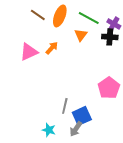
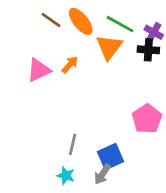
orange ellipse: (60, 16) -> (81, 21), turned -60
orange triangle: (81, 35) -> (109, 47), size x1.5
gray line: (65, 106) -> (73, 144), moved

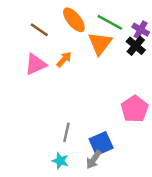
brown line: (51, 20) -> (39, 30), moved
black cross: (148, 50) -> (136, 46), turned 36

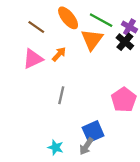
gray line: (66, 132) -> (61, 95), moved

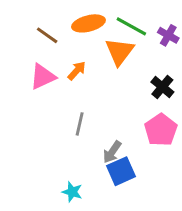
orange ellipse: (68, 18) -> (88, 23), turned -65
black cross: (125, 42) -> (162, 87), moved
gray arrow: (86, 146) -> (112, 152), moved

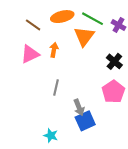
orange arrow: (77, 71) -> (54, 50), turned -32
gray arrow: (112, 152) -> (79, 107), turned -56

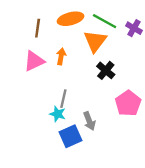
brown line: (33, 25) -> (38, 28), turned 63
black cross: (114, 61) -> (106, 70), moved
blue square: (85, 121) -> (71, 136), moved
cyan star: (51, 135) -> (58, 114), moved

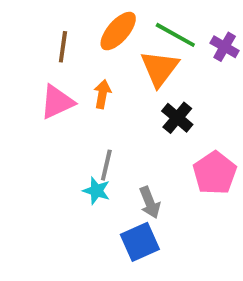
orange ellipse: (71, 19) -> (118, 31), turned -35
blue square: (71, 136) -> (140, 242), moved

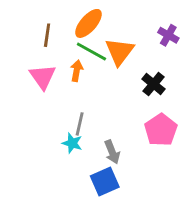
green line: (175, 35) -> (91, 51), moved
pink triangle: (57, 102) -> (43, 77), turned -40
black cross: (177, 118) -> (154, 84), moved

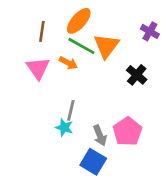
orange arrow: (77, 71) -> (68, 63), turned 108
pink pentagon: (161, 130) -> (127, 131), moved
blue square: (105, 182) -> (93, 162), turned -35

